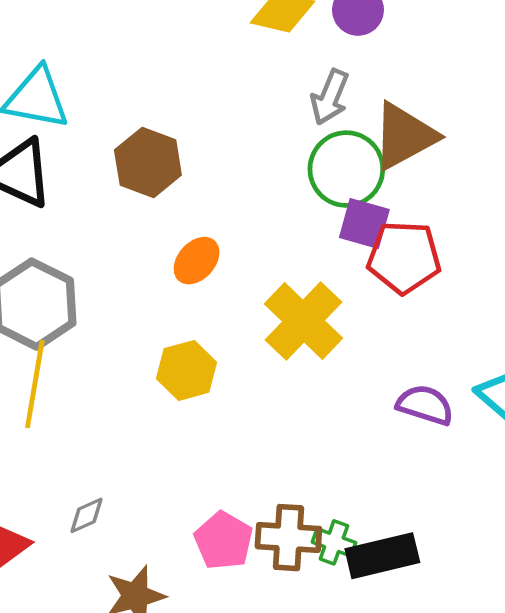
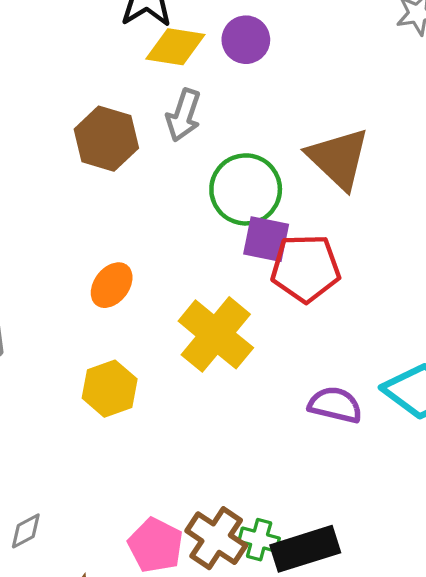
gray arrow: (330, 97) -> (184, 115), moved
brown triangle: (404, 136) -> (338, 158), moved, turned -44
brown hexagon: (148, 163) -> (106, 139), moved
brown cross: (288, 538) -> (216, 538), turned 34

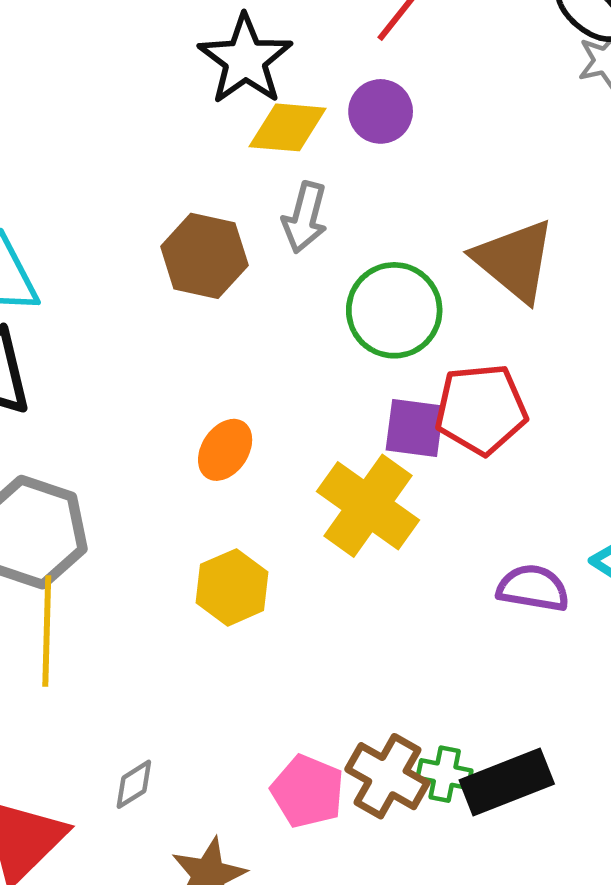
purple square: (266, 239) -> (415, 428), moved

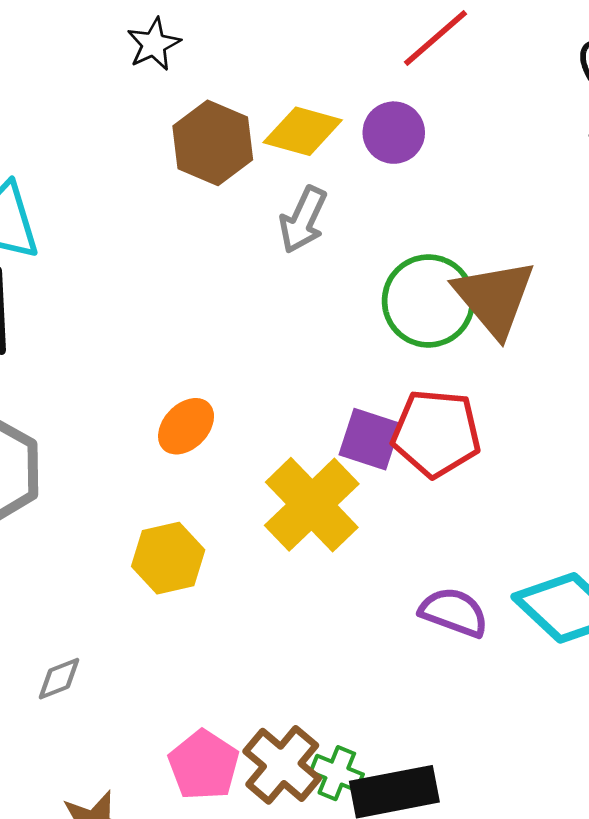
black star: (245, 60) -> (154, 44), moved, size x0.6
brown hexagon: (204, 256) -> (213, 143), moved
green circle: (394, 310) -> (428, 301), moved
gray diamond: (134, 784) -> (59, 679), moved

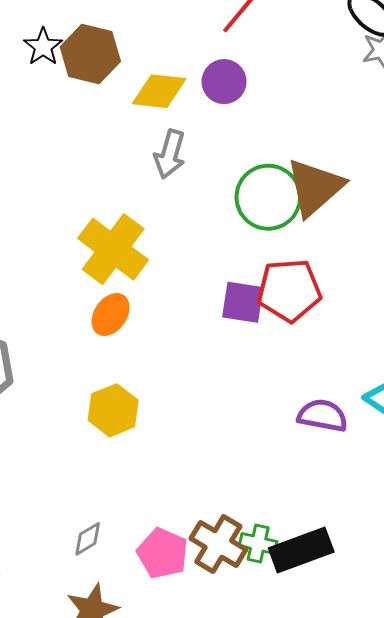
brown hexagon: (213, 143) -> (90, 54), moved
brown triangle: (494, 298) -> (315, 187), turned 38
yellow cross: (312, 505) -> (113, 249), moved
gray diamond: (59, 679) -> (88, 539), moved

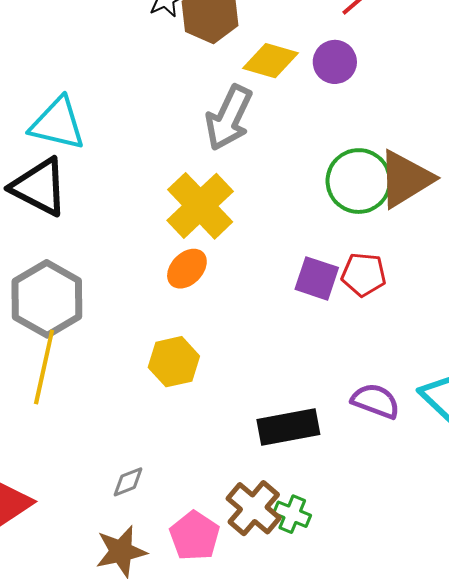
gray arrow: (170, 154) -> (229, 118), moved, size x1.4
red pentagon: (289, 290) -> (364, 274), size x0.7
black rectangle: (301, 550) -> (288, 427), moved
pink pentagon: (163, 553) -> (195, 536), moved

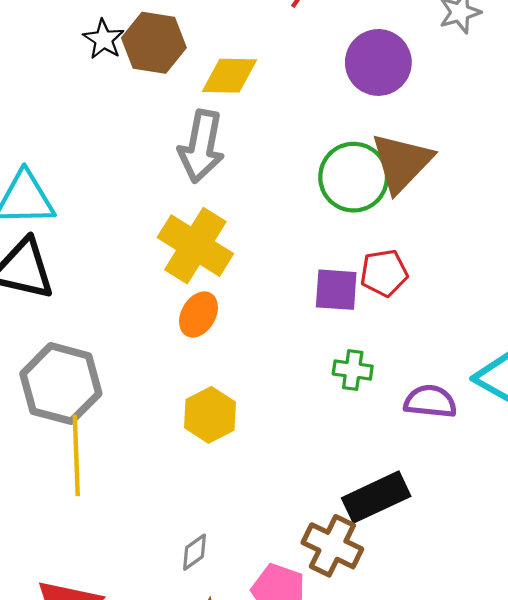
purple circle: (335, 62) -> (378, 62), moved, size x1.4
black rectangle: (288, 427) -> (376, 497), moved
green cross: (292, 514) -> (353, 370), moved

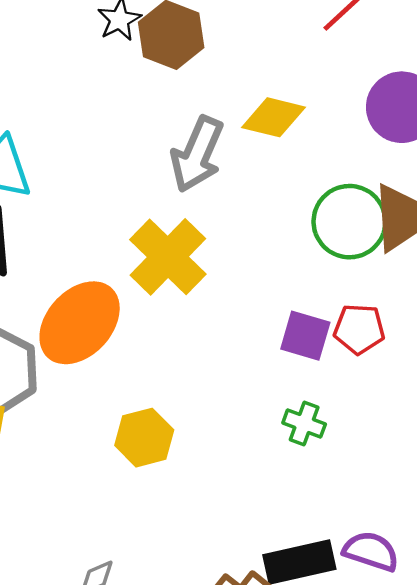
yellow diamond: (229, 76) -> (273, 117), moved
orange ellipse: (199, 314) -> (80, 323), moved, size x1.8
purple semicircle: (430, 402) -> (371, 551), moved

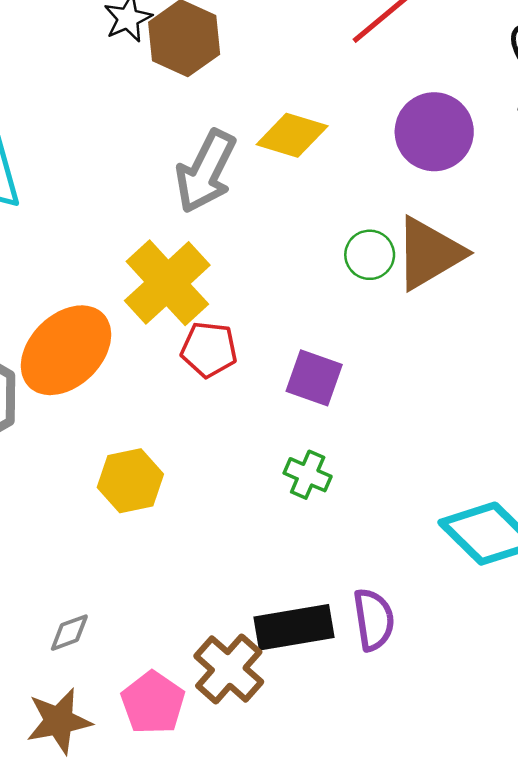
green circle: (349, 222) -> (370, 255), size x0.6
red pentagon: (359, 329) -> (209, 349), moved
purple semicircle: (371, 551) -> (374, 620), turned 60

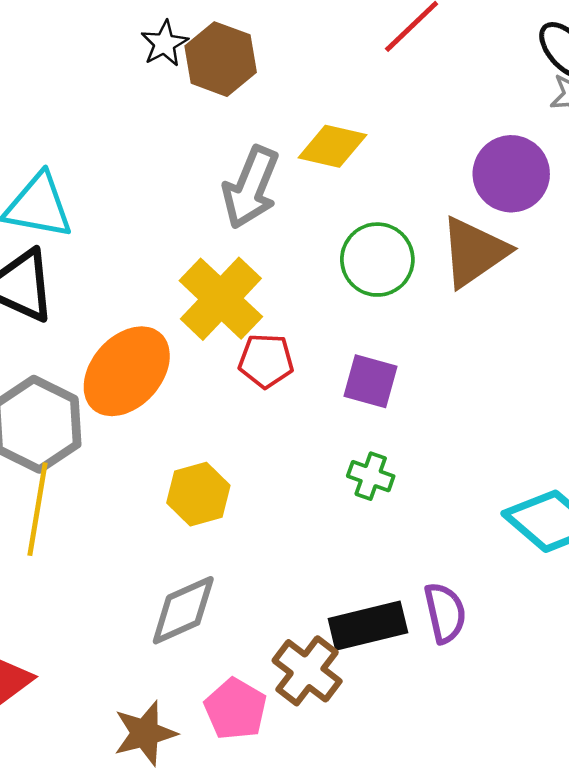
purple circle: (434, 132) -> (511, 174), moved
green circle: (370, 255) -> (377, 260), moved, size x1.5
gray diamond: (69, 633) -> (183, 610), moved, size x1.8

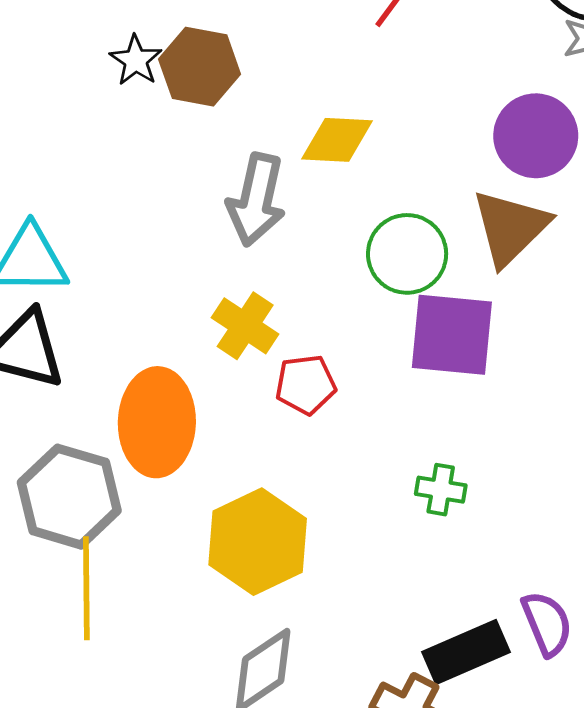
yellow cross: (221, 299) -> (245, 326), size x0.7
orange ellipse: (127, 371) -> (157, 422), turned -30
purple square: (370, 381) -> (452, 335), moved, size x1.5
yellow hexagon: (198, 494) -> (258, 542), size x1.5

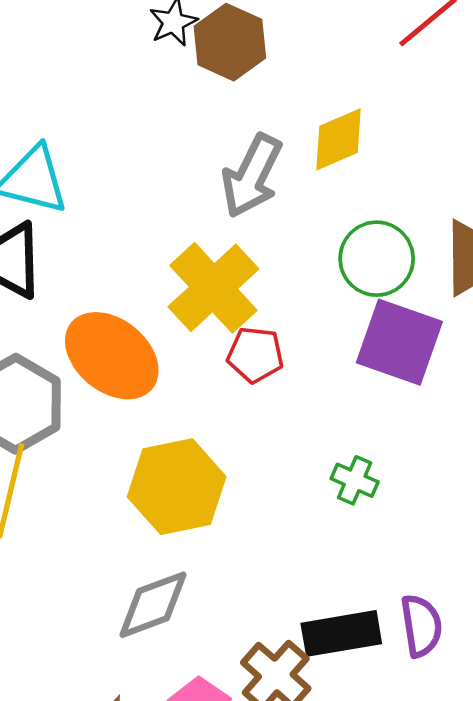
yellow diamond: (337, 140) -> (338, 139), turned -40
yellow cross: (245, 326) -> (213, 288), size x1.5
orange ellipse: (157, 422) -> (112, 356), turned -66

